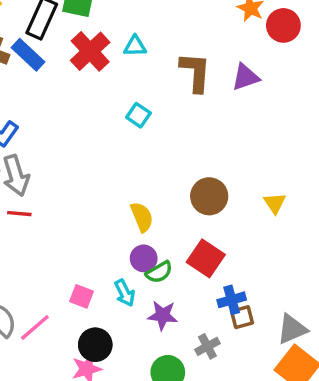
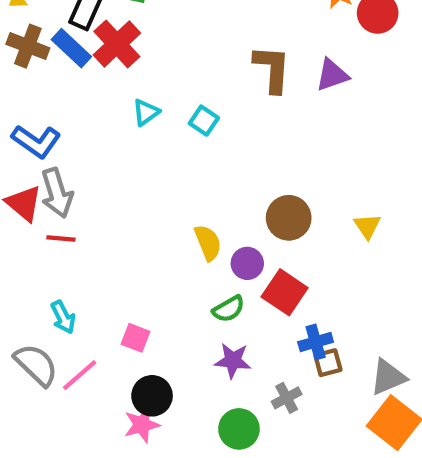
cyan triangle: (135, 46) -> (146, 112), moved, turned -35
red cross: (90, 51) -> (117, 44), moved
purple circle: (144, 258) -> (247, 263), moved
cyan arrow: (125, 293) -> (63, 317), moved

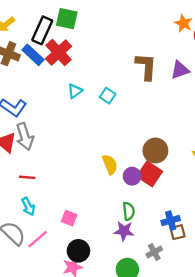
red line: (61, 239) -> (27, 177), moved
red square: (285, 292) -> (150, 174), moved
green semicircle: (229, 309) -> (129, 211), moved, turned -66

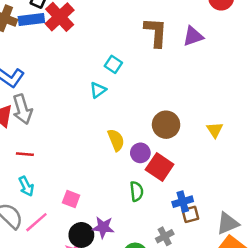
blue rectangle: (33, 55) -> (31, 19), turned -50
cyan triangle: (75, 91) -> (98, 90), moved
red square: (150, 174) -> (160, 167), moved
purple star: (124, 231) -> (103, 227), moved

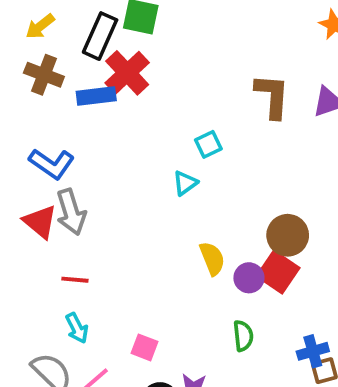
blue rectangle: (31, 19) -> (96, 96), moved
cyan square: (113, 64) -> (208, 144), turned 30
red square: (160, 167) -> (278, 272), moved

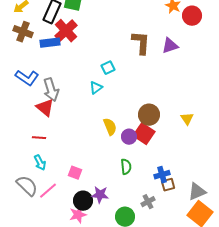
gray arrow: (71, 212) -> (51, 90), moved
red triangle: (40, 222) -> (45, 108), moved

